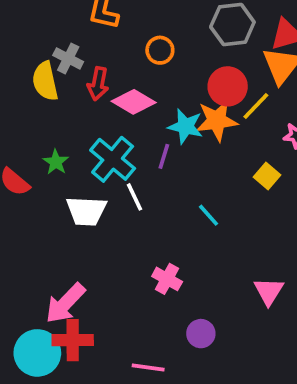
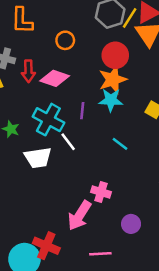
yellow line: (256, 106) -> (130, 18), moved
cyan star: (185, 126) -> (111, 100), moved
pink arrow: (65, 303) -> (79, 215), moved
red cross: (73, 340) -> (46, 246), turned 35

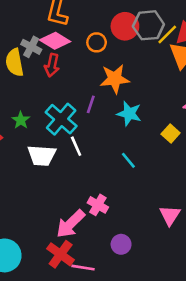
red circle: (115, 55) -> (125, 26), moved
pink diamond: (55, 78) -> (55, 41), moved
orange star: (113, 80) -> (115, 79), moved
purple line: (82, 111) -> (91, 104), moved
red cross: (46, 246) -> (61, 254), moved

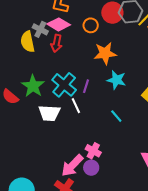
purple line: (91, 104) -> (86, 86), moved
green star: (21, 120) -> (33, 86), size x1.6
purple circle: (121, 244) -> (91, 168), moved

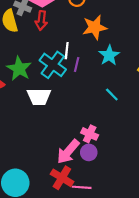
cyan star: (116, 80) -> (109, 55), turned 30
white line: (76, 106) -> (67, 51), moved, turned 35

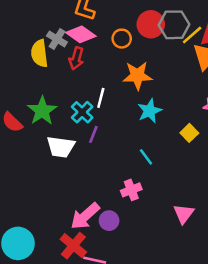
cyan cross: (53, 65) -> (82, 112), size x0.7
purple line: (77, 65) -> (93, 134), moved
pink cross: (90, 134) -> (131, 190), moved, turned 35

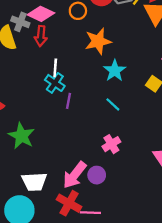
white line: (101, 98) -> (55, 68), moved
green star: (42, 111) -> (21, 136), moved
white trapezoid: (61, 147) -> (34, 182), moved
cyan line: (146, 157) -> (113, 104), moved

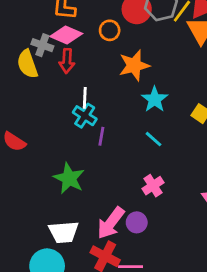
green star: (21, 136) -> (69, 178), moved

